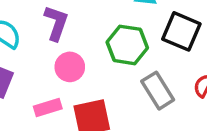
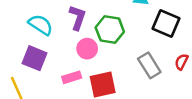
green hexagon: (127, 45) -> (110, 30), moved

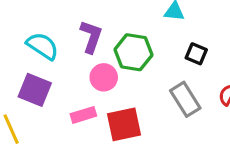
black square: (166, 24) -> (196, 54), moved, size x0.6

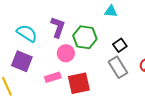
black square: (196, 54) -> (120, 45), moved, turned 32

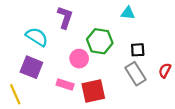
purple L-shape: (58, 27) -> (65, 17), moved
black square: (120, 45) -> (138, 50), turned 32
pink rectangle: (53, 77) -> (65, 85), turned 35

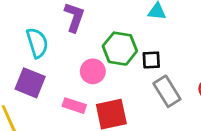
cyan semicircle: (37, 37) -> (37, 43), turned 40
black square: (138, 50) -> (151, 60), moved

